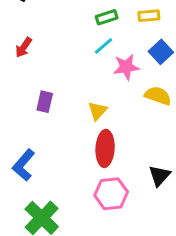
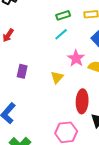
pink star: (126, 67) -> (76, 58), moved, turned -30
red ellipse: (105, 148) -> (82, 101), moved

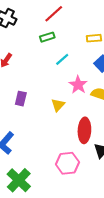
green rectangle: (63, 15) -> (47, 37), moved

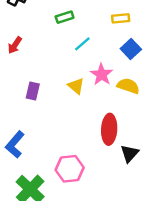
yellow triangle: (58, 105) -> (76, 86), moved, turned -32
pink hexagon: (67, 163) -> (70, 169), moved

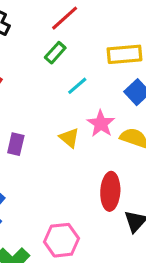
green rectangle: (65, 17) -> (55, 53), turned -30
yellow rectangle: (121, 18) -> (124, 54), size x1.5

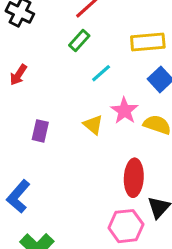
pink hexagon: (61, 240) -> (126, 226), moved

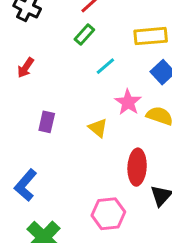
yellow triangle: (93, 125) -> (98, 128), moved
pink hexagon: (126, 226) -> (108, 214), moved

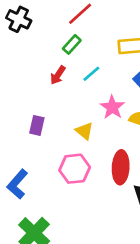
red arrow: (26, 68) -> (58, 75), moved
pink hexagon: (108, 214) -> (75, 169), moved

